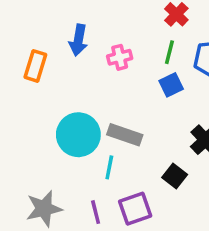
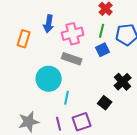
pink cross: (120, 57) -> (73, 34), size x1.5
gray rectangle: (125, 135) -> (72, 59), moved

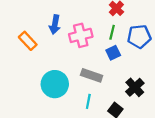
orange rectangle: (24, 39) -> (28, 41), turned -60
gray rectangle: (72, 59) -> (92, 75), moved
cyan line: (67, 98) -> (88, 101), moved

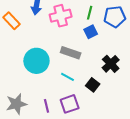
cyan line: (88, 101) -> (68, 77), turned -72

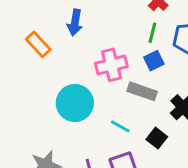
pink cross: (61, 16) -> (111, 65), moved
gray rectangle: (71, 53) -> (142, 91), moved

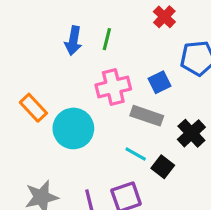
green line: (152, 33) -> (107, 39), moved
orange rectangle: (38, 44) -> (33, 108), moved
cyan line: (120, 126) -> (136, 154), moved

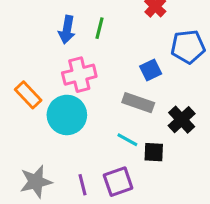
pink cross: (113, 87) -> (79, 75), moved
black square: (163, 167) -> (154, 152), turned -35

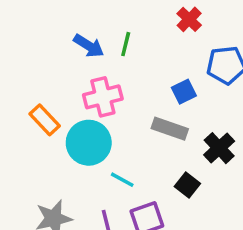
blue arrow: (67, 30) -> (89, 46), turned -68
cyan line: (127, 140) -> (122, 180), moved
black square: (154, 152) -> (187, 185), turned 35

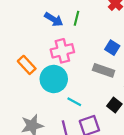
blue square: (184, 92) -> (112, 48), turned -32

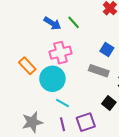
green line: (76, 18) -> (74, 22), turned -56
cyan line: (74, 102) -> (63, 103), moved

